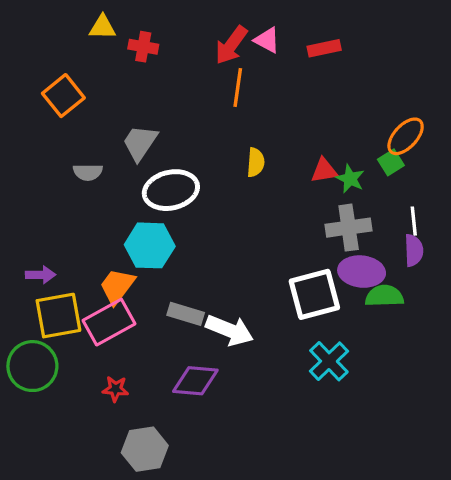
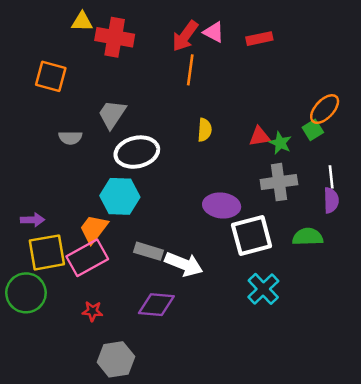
red cross: (143, 47) -> (115, 37), size x1.6
orange square: (63, 96) -> (51, 76), turned -36
purple ellipse: (362, 272) -> (222, 206), moved

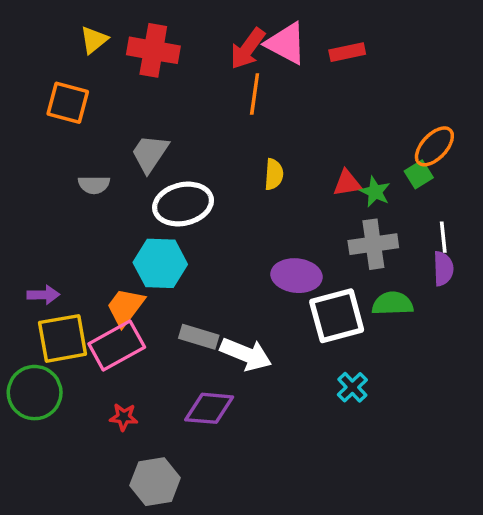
yellow triangle: (82, 22) -> (94, 40), moved, turned -40
pink triangle: (214, 32) -> (286, 43), size x1.5
green semicircle: (308, 237) -> (393, 304), moved
cyan cross: (263, 289) -> (352, 387), size x0.7

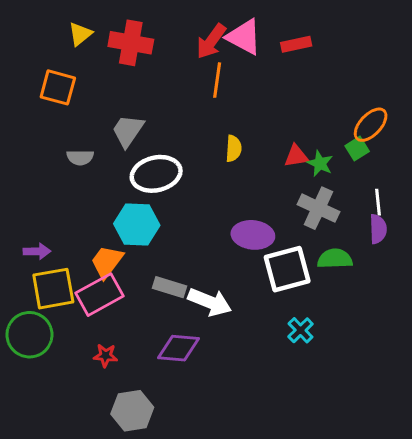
gray cross: (373, 244) -> (318, 208), turned 33

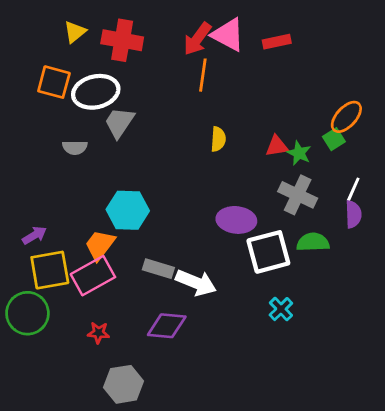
white ellipse: (156, 174) -> (96, 92), moved
white line: (378, 202) -> (353, 189), turned 30
purple arrow: (37, 251) -> (34, 235), turned -30

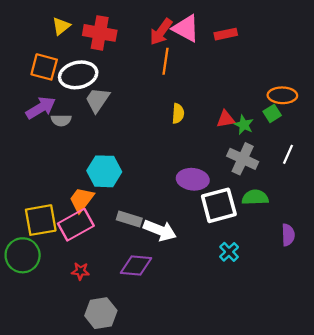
orange ellipse: (346, 117) -> (282, 95), turned 48
purple semicircle: (353, 214) -> (288, 235), moved
purple arrow: (34, 235) -> (41, 108), moved, size x1.5

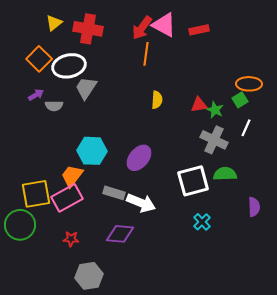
orange square: (44, 67) -> (39, 59), turned 30
purple arrow: (41, 108) -> (36, 95), size x0.6
white line: (288, 154) -> (246, 128), moved
purple ellipse: (193, 179) -> (139, 158), moved, turned -56

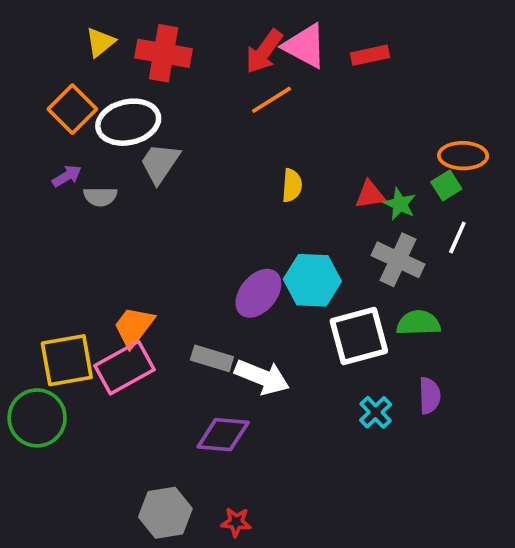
orange line: (146, 54) -> (271, 100), turned 50
cyan hexagon: (92, 151) -> (312, 280), moved
purple semicircle: (254, 207) -> (430, 396), moved
red star: (71, 239) -> (236, 522), moved

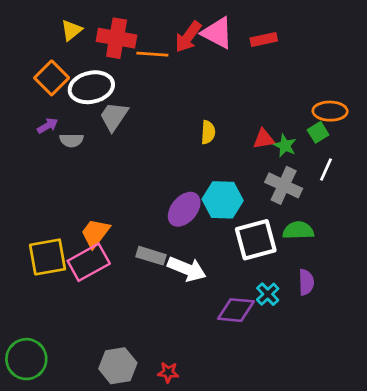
orange line: (271, 100) -> (152, 54), moved, turned 36
green circle: (37, 418) -> (26, 359), moved
purple diamond: (223, 435) -> (236, 310), moved

